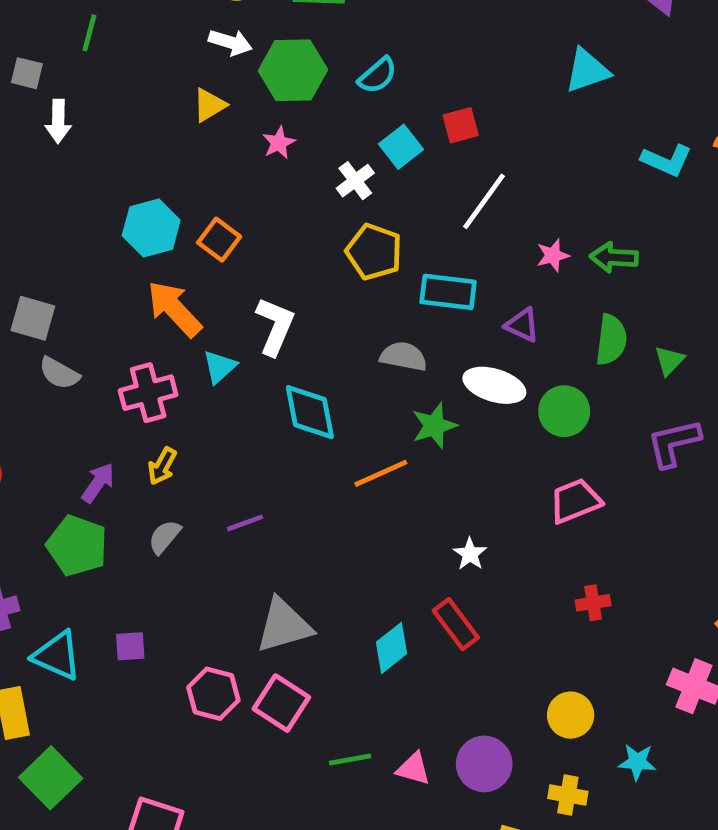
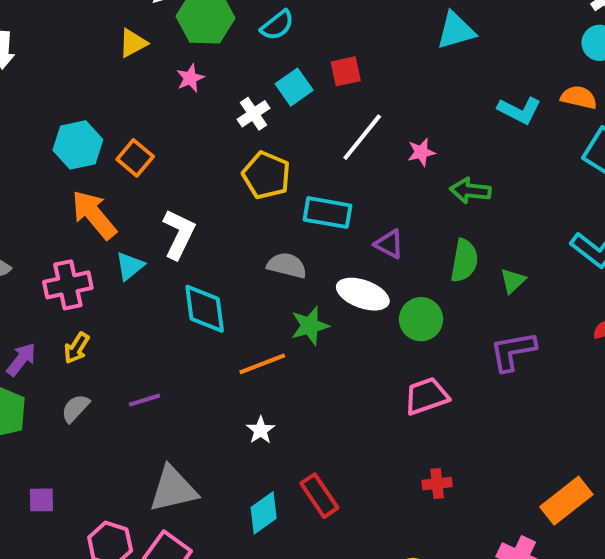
pink star: (553, 255) -> (421, 152), moved
white star: (470, 554) -> (261, 430), moved

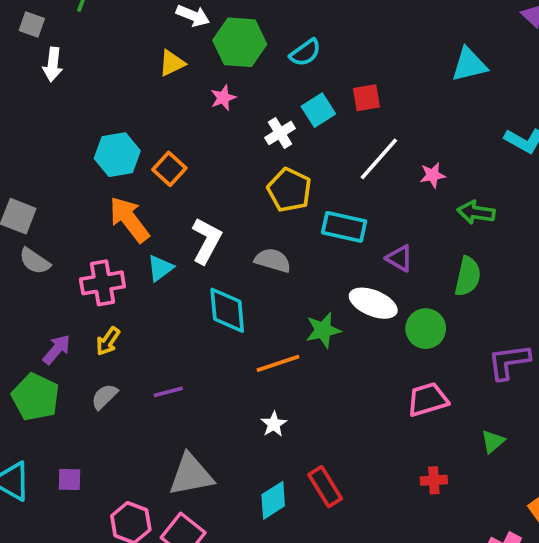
gray semicircle: (287, 265) -> (273, 260), moved
green triangle: (513, 281) -> (493, 441), moved

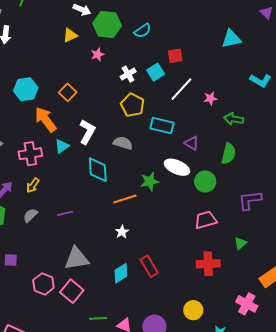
cyan square: (318, 110) -> (156, 72), moved
cyan hexagon: (117, 155) -> (26, 89), moved
red cross: (434, 480) -> (208, 264), size x1.6

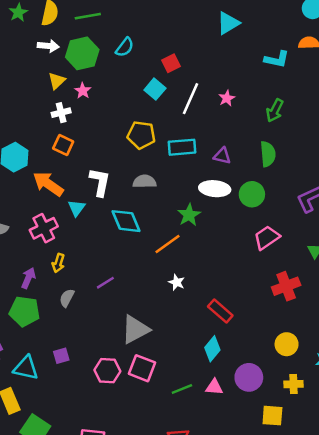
yellow triangle: (70, 35) -> (57, 81), moved
white cross: (128, 74) -> (61, 113), moved, turned 35
green arrow: (234, 119) -> (275, 110), moved, turned -54
cyan diamond: (121, 273) -> (212, 349), moved

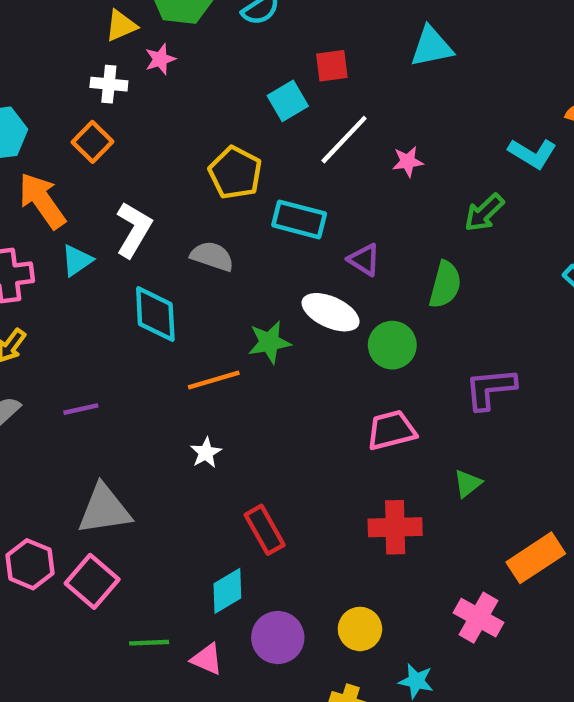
cyan triangle: (228, 23) -> (432, 47), moved
cyan L-shape: (277, 59) -> (532, 153), moved
purple circle: (249, 377) -> (278, 637), moved

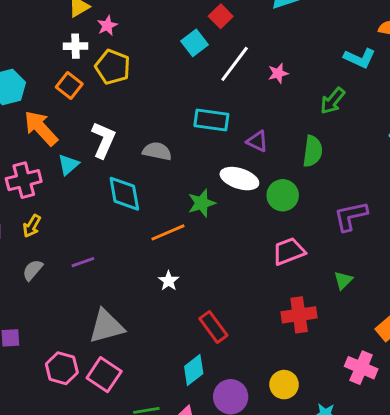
red square: (332, 66) -> (221, 16), turned -30
yellow pentagon: (235, 173) -> (113, 67), moved

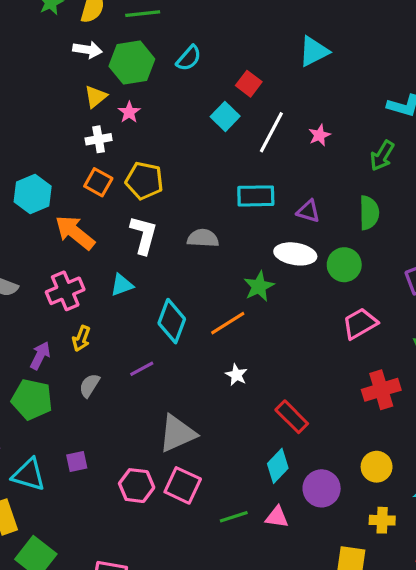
yellow pentagon: (113, 67) -> (144, 181), moved
cyan triangle: (68, 165) -> (122, 285), moved, turned 30
cyan diamond: (124, 194) -> (172, 321), moved, turned 39

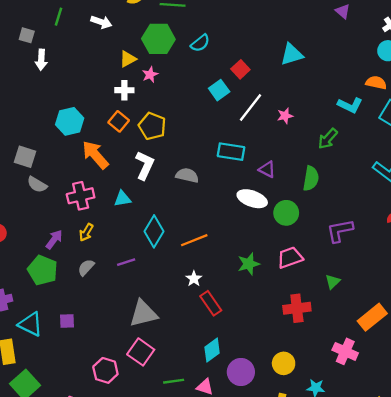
white arrow: (88, 50) -> (101, 22), moved
green star: (259, 286) -> (249, 264), moved
red rectangle: (292, 417) -> (211, 303), moved
pink hexagon: (137, 486) -> (105, 370), moved

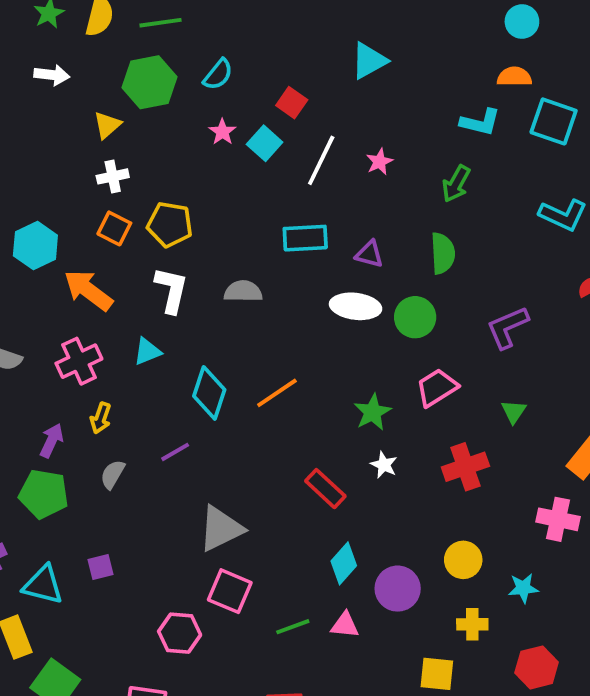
pink star: (150, 75) -> (222, 132), moved
white star: (194, 279) -> (384, 465), moved

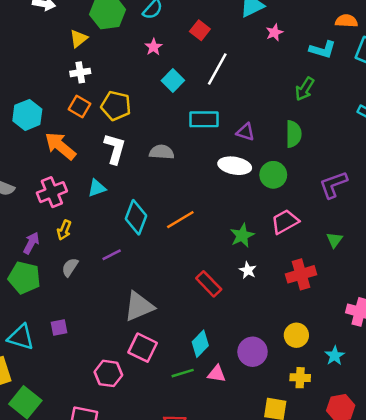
cyan square: (265, 143) -> (173, 81), moved
pink star: (379, 162) -> (274, 32), moved
cyan diamond: (344, 563) -> (200, 344), moved
cyan star: (523, 588) -> (335, 356), turned -30

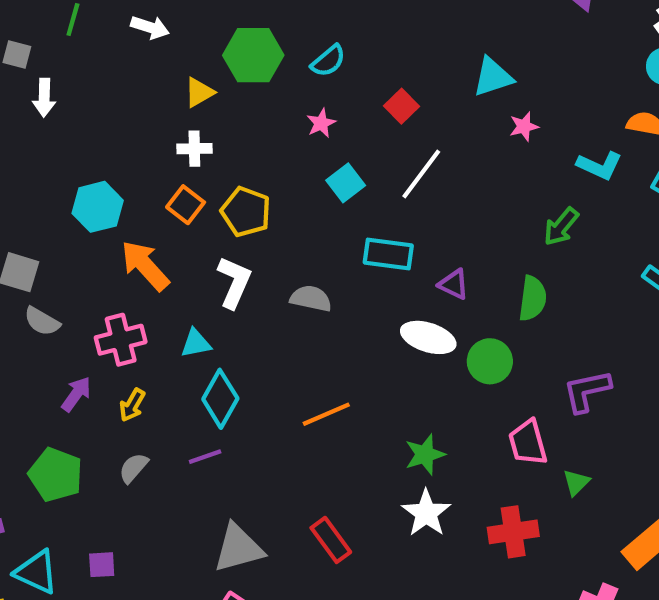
cyan diamond: (136, 217) -> (220, 399), moved
pink trapezoid: (285, 222) -> (528, 443), moved, turned -84
purple arrow: (31, 243) -> (76, 394), moved
white star: (248, 270) -> (426, 513), size x1.6
red rectangle: (209, 284) -> (331, 540), moved

